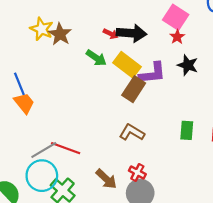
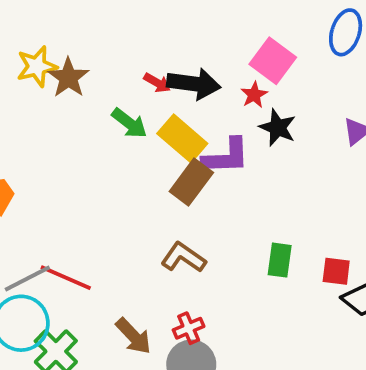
yellow star: (42, 29) -> (37, 67), turned 30
red star: (177, 37) -> (254, 95), moved
black star: (188, 65) -> (278, 128), moved
red cross: (137, 172) -> (189, 328), turned 35

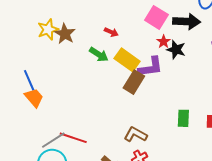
pink square: (273, 61) -> (156, 17), moved
black arrow: (194, 84) -> (187, 22), moved
red star: (254, 95) -> (164, 42), moved
brown L-shape: (183, 257) -> (135, 134), moved

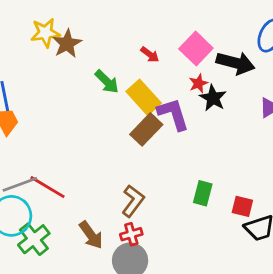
red arrow: (111, 32) -> (150, 55), moved
purple L-shape: (151, 67) -> (173, 114), turned -112
brown L-shape: (135, 134) -> (133, 201), turned 85

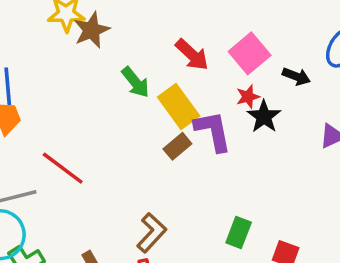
red arrow: (150, 55) -> (192, 55), size x1.5
black arrow: (236, 63) -> (296, 76), size x0.6
brown rectangle: (146, 129) -> (177, 146), size x0.7
red line: (48, 187) -> (63, 168), moved

